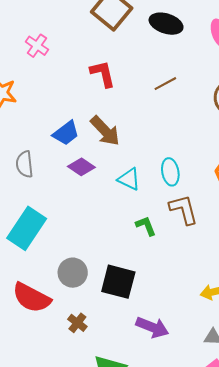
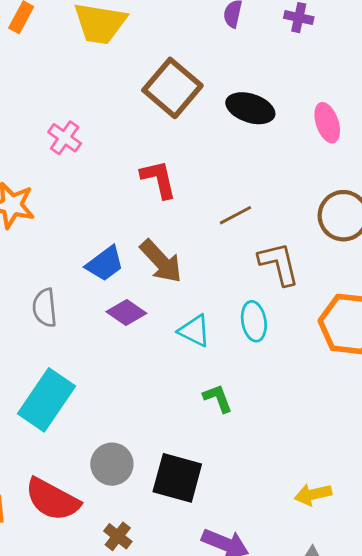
brown line: (165, 84) -> (236, 215), moved
brown L-shape: (184, 210) -> (279, 264), moved

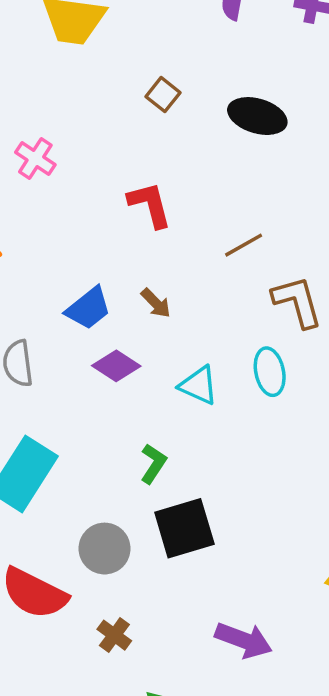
brown square: (172, 88) -> (163, 95), size x0.5
brown arrow: (161, 261) -> (156, 303), size x0.6
green L-shape: (218, 398) -> (153, 464), moved, turned 56
black square: (177, 478) -> (184, 528), moved, turned -30

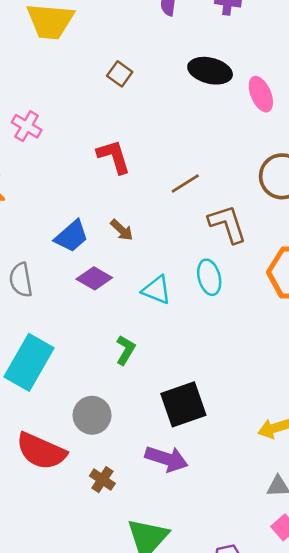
black ellipse: (257, 116) -> (210, 71), moved
black square: (184, 528) -> (183, 404), moved
purple arrow: (244, 640) -> (167, 459), moved

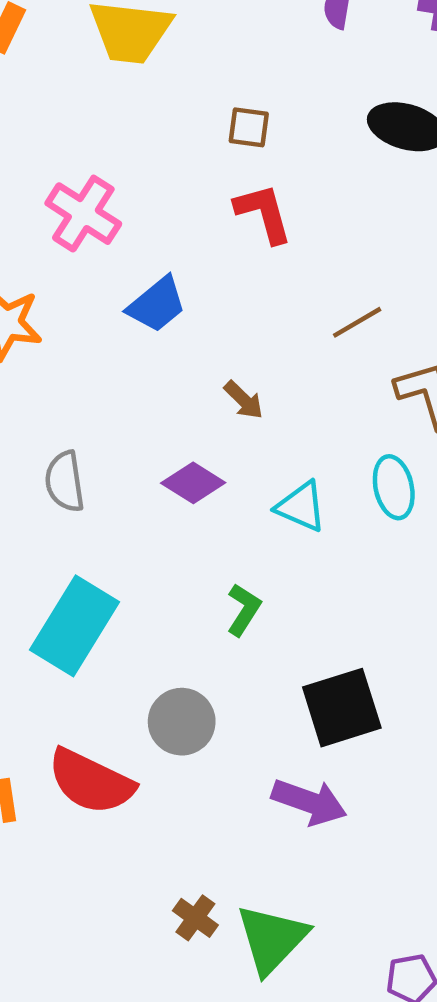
brown square: (120, 74) -> (249, 127), turned -30
pink cross: (27, 126) -> (83, 214), size x1.4
red L-shape: (114, 157) -> (264, 213), moved
blue trapezoid: (71, 236) -> (157, 304), moved
brown cross: (102, 480) -> (195, 918), moved

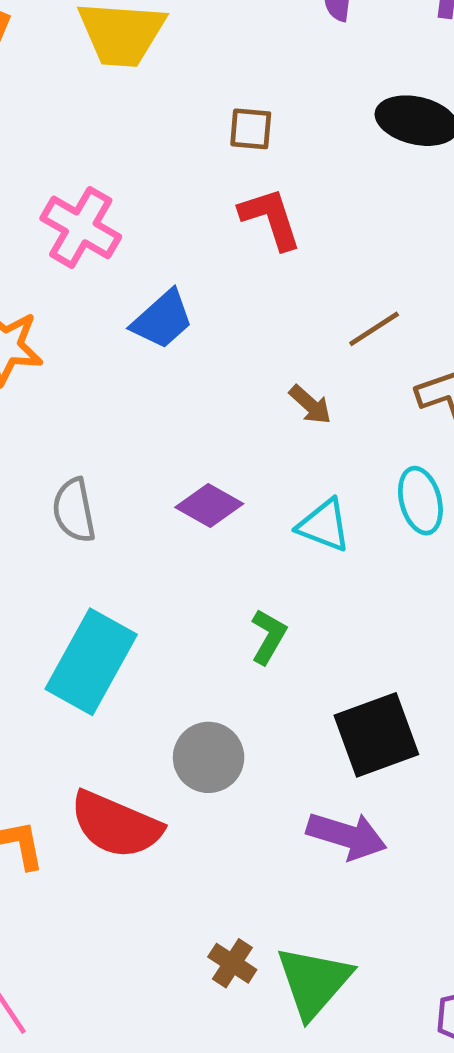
brown arrow: (244, 400) -> (310, 405), moved

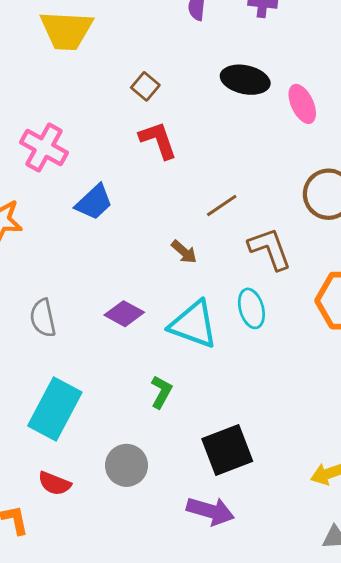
brown square: (251, 129) -> (145, 86), turned 36
cyan triangle: (324, 525) -> (194, 324), size x1.5
red semicircle: (116, 825) -> (54, 483), moved, size x0.6

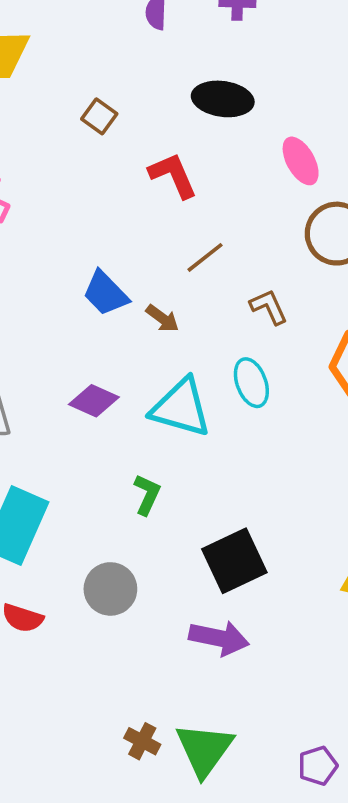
pink ellipse: (302, 104) -> (301, 161), moved
red L-shape: (158, 140) -> (173, 175), moved
blue trapezoid: (94, 202) -> (105, 293), moved, turned 93
brown L-shape: (270, 249) -> (269, 307), size x0.7

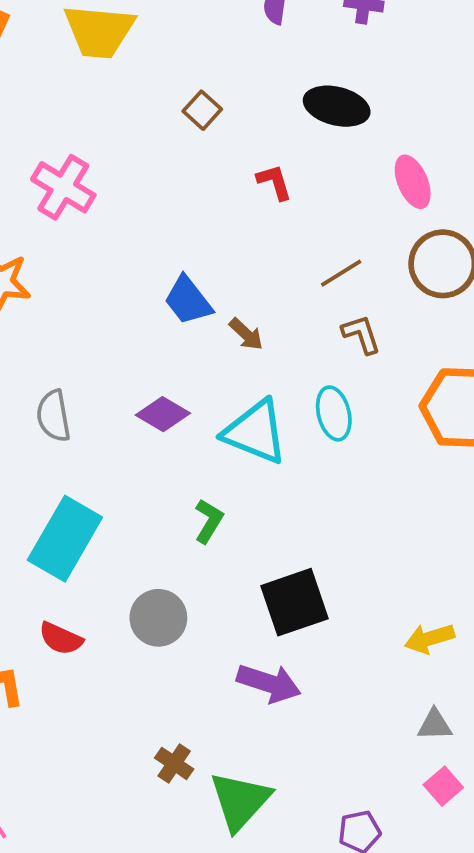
red L-shape: (173, 175) -> (274, 182), size x0.7
brown line: (205, 257) -> (341, 273), moved
brown cross: (142, 741) -> (174, 763), moved

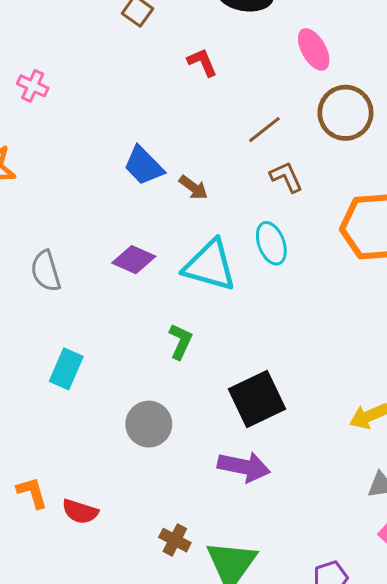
pink cross: (63, 187) -> (33, 86), size x0.6
cyan rectangle: (65, 539) -> (66, 369), size x0.6
red semicircle: (61, 639) -> (80, 512), moved

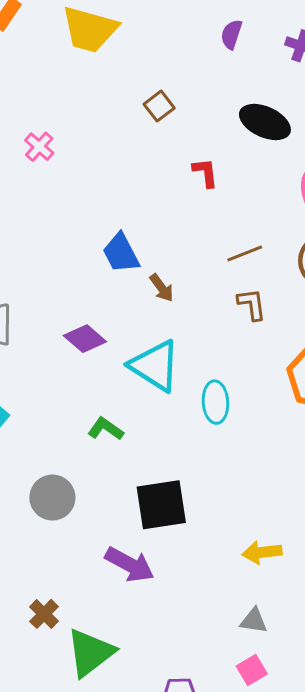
cyan ellipse: (271, 243) -> (215, 402), moved
green L-shape: (180, 341) -> (106, 429), turned -96

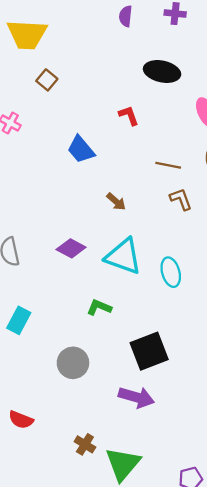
brown square: (159, 106) -> (47, 80), moved
blue trapezoid: (121, 253) -> (81, 149), moved
brown line: (245, 254) -> (168, 165), turned 45

